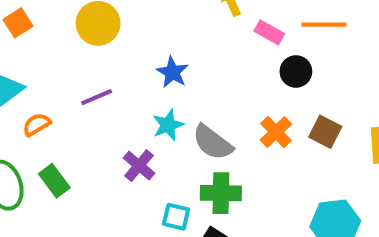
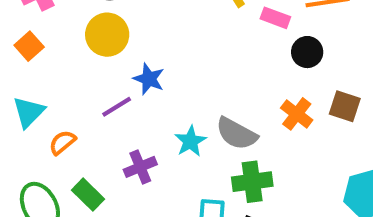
blue star: (172, 72) -> (149, 79), moved
cyan star: (168, 125) -> (190, 141), moved
purple cross: (139, 166) -> (140, 167), moved, turned 36

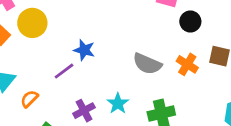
yellow circle: (107, 35) -> (32, 23), moved
gray semicircle: (237, 134) -> (147, 64), moved
cyan star: (190, 141) -> (118, 103), moved

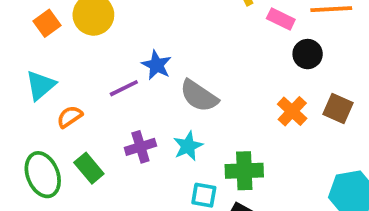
gray semicircle: (147, 64) -> (199, 96), moved

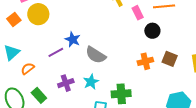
pink rectangle: (281, 19) -> (138, 13), turned 40
orange cross: (292, 111) -> (145, 61), turned 35

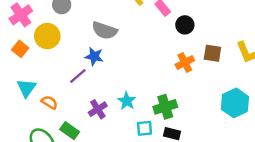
gray semicircle: (96, 55) -> (105, 31), moved
orange semicircle: (28, 69) -> (49, 102), turned 80

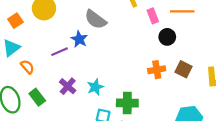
orange square: (20, 49) -> (15, 21), moved
purple cross: (98, 109) -> (68, 86), turned -35

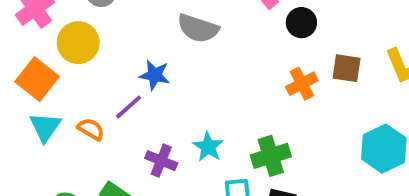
gray semicircle: (96, 19) -> (198, 28), moved
orange square: (15, 21) -> (37, 79), size x1.5
orange semicircle: (27, 67) -> (91, 129), moved

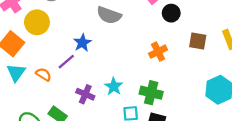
blue star: (155, 75) -> (82, 43), turned 30
orange cross: (302, 84) -> (158, 52), moved
green cross: (271, 156) -> (151, 93), turned 30

